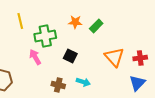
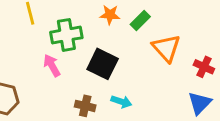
black square: (70, 56) -> (103, 64), size x1.5
orange triangle: (114, 57) -> (166, 48), moved
red cross: (140, 58) -> (204, 67), turned 32

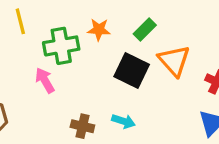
orange star: (110, 15) -> (99, 30), moved
black square: (103, 64) -> (132, 70), moved

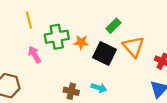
orange star: (99, 30) -> (81, 42), moved
pink arrow: (45, 80) -> (35, 55), moved

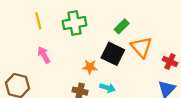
green cross: (57, 37) -> (75, 23), moved
orange star: (81, 42) -> (90, 67), moved

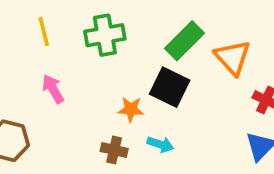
green rectangle: (122, 26) -> (184, 41), size x1.5
orange triangle: (141, 47) -> (233, 57), moved

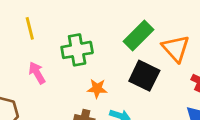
green cross: (105, 35) -> (77, 50), moved
black square: (170, 87) -> (144, 76), moved

